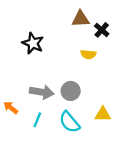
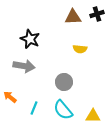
black cross: (102, 30) -> (97, 14), moved, turned 32
gray arrow: (42, 92) -> (24, 66), moved
yellow triangle: (103, 114) -> (93, 116), moved

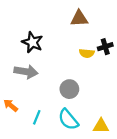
black cross: (97, 14) -> (105, 47), moved

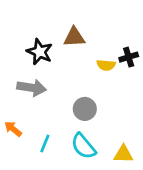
brown triangle: (79, 18) -> (74, 37), moved

